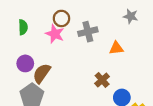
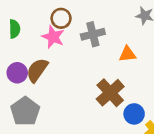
brown semicircle: (42, 73) -> (37, 70), moved
brown cross: (102, 80) -> (110, 93), size x1.5

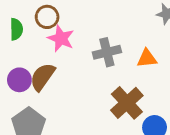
brown circle: (61, 18) -> (47, 17), moved
gray cross: (93, 34) -> (107, 52), moved

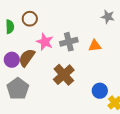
pink star: (61, 38) -> (45, 42), moved
brown cross: (127, 103) -> (64, 75), moved

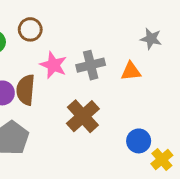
gray star: (108, 17) -> (151, 39), moved
brown semicircle: (27, 58) -> (26, 90), turned -30

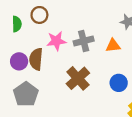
pink star: (53, 65) -> (56, 41), turned -30
blue circle: (139, 141) -> (119, 83), moved

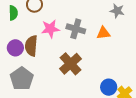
gray cross: (84, 41) -> (76, 29), turned 30
blue circle: (119, 83) -> (109, 87), moved

